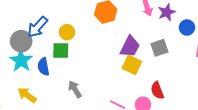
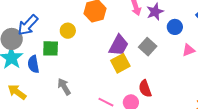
yellow circle: (67, 32) -> (68, 31), moved
gray square: (159, 48) -> (148, 47), turned -30
yellow square: (132, 65) -> (120, 63), turned 36

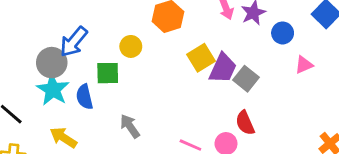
purple trapezoid: (119, 45) -> (223, 68), moved
gray square: (148, 47) -> (246, 79), moved
yellow square: (120, 63) -> (201, 58), moved

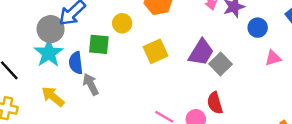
yellow square: (201, 58) -> (155, 51), moved
gray arrow: (130, 126) -> (91, 84), moved

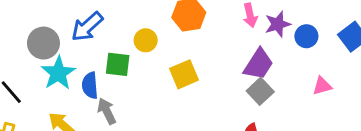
blue circle: (258, 28) -> (306, 36), moved
gray circle: (51, 29) -> (43, 43), moved
purple trapezoid: (201, 52) -> (259, 64), moved

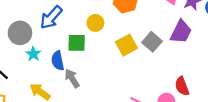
cyan star: (58, 73) -> (33, 54), size x0.6
gray square: (260, 91) -> (152, 42), moved

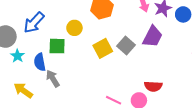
red semicircle: (182, 86) -> (153, 86), turned -66

